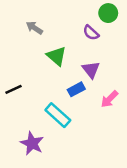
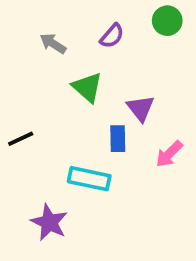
purple semicircle: (91, 33) -> (112, 36), moved, turned -91
blue rectangle: (76, 89) -> (118, 139), turned -63
cyan rectangle: (58, 115) -> (89, 179), turned -30

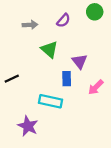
gray arrow: (53, 44) -> (30, 25), turned 144

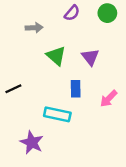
purple semicircle: (63, 20) -> (72, 13), moved
purple triangle: (80, 61) -> (90, 57), moved

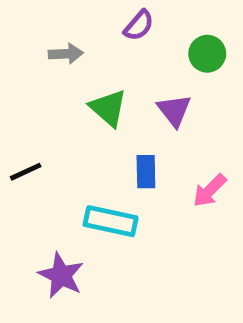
green circle: (107, 13) -> (207, 54), moved

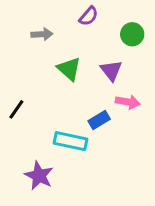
black line: (26, 172) -> (16, 109), turned -30
blue rectangle: (146, 172) -> (99, 120), moved, turned 60
pink arrow: (210, 191) -> (128, 102), moved, turned -125

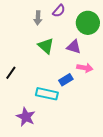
gray arrow: (42, 34) -> (38, 18), moved, turned 96
green circle: (132, 34) -> (88, 23), size x1.5
purple triangle: (111, 70) -> (74, 47), turned -35

